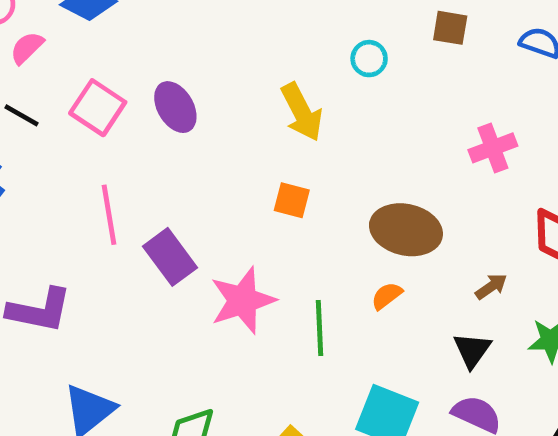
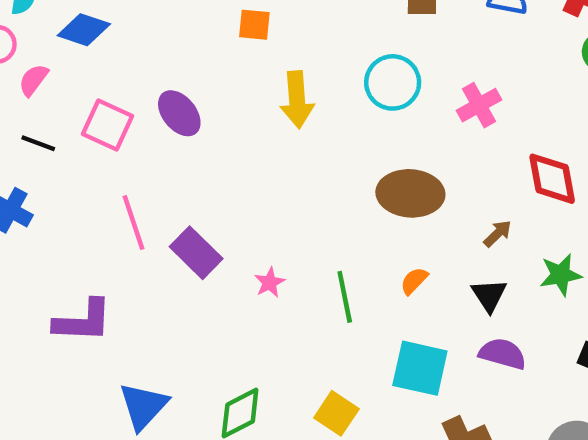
cyan circle: (369, 59) -> (393, 82), moved, size x1.6
yellow arrow: (302, 112) -> (297, 100), turned 32
orange square: (292, 200) -> (254, 25), moved
orange semicircle: (387, 296) -> (414, 281), moved
pink star: (243, 301) -> (270, 282), size x0.5

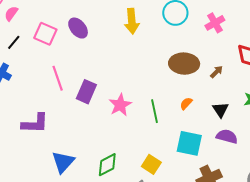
black line: (38, 143) -> (14, 42), turned -70
brown arrow: (498, 234) -> (217, 72), moved
purple rectangle: (196, 253) -> (86, 92), turned 70
pink star: (270, 282) -> (120, 105), size x1.6

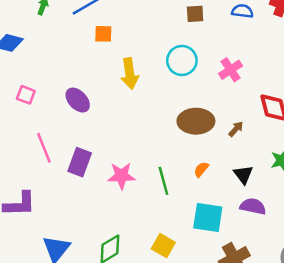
purple ellipse: (78, 28) -> (78, 100), moved
pink square: (45, 34) -> (26, 95), size x0.7
pink star: (120, 105) -> (121, 176), turned 30

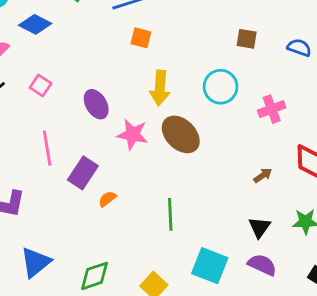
brown ellipse: (196, 121) -> (181, 134), moved, turned 32
orange semicircle: (201, 169) -> (107, 199), moved
pink star: (121, 176) -> (133, 134), moved

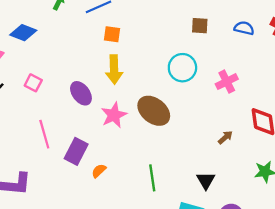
yellow arrow: (160, 88) -> (114, 70), moved
pink star: (133, 134) -> (114, 115), turned -30
black triangle: (260, 227) -> (206, 180), moved

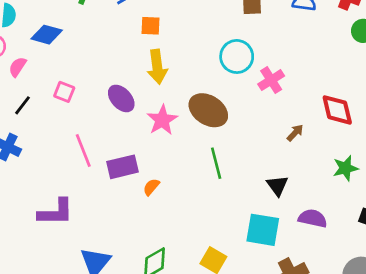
pink cross: (227, 82) -> (271, 80), moved
purple rectangle: (76, 151) -> (122, 167), turned 55
green line: (152, 178) -> (216, 163), moved

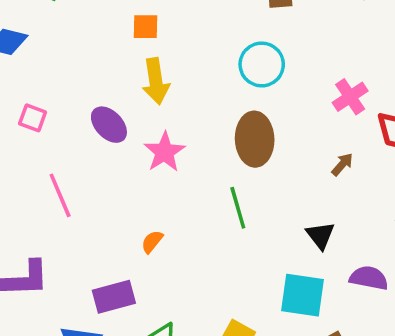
pink cross: (271, 80) -> (350, 97), moved
brown ellipse: (208, 110) -> (255, 139), moved, turned 57
purple rectangle: (122, 167) -> (114, 297), moved

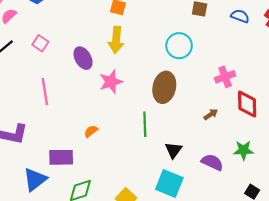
black triangle: (320, 235) -> (173, 150), moved
purple semicircle: (369, 278) -> (212, 162), moved

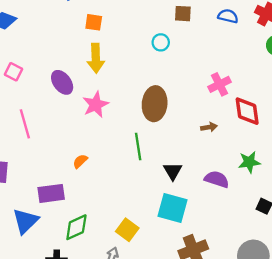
cyan circle: (179, 46) -> (161, 42), moved, size x0.6
brown arrow: (211, 114) -> (209, 127), turned 32

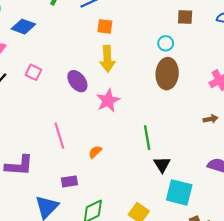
brown ellipse: (155, 104) -> (167, 74), moved
pink line: (25, 124) -> (59, 136), moved
black triangle: (173, 171) -> (162, 165), moved
purple rectangle: (51, 193) -> (69, 181), size x0.7

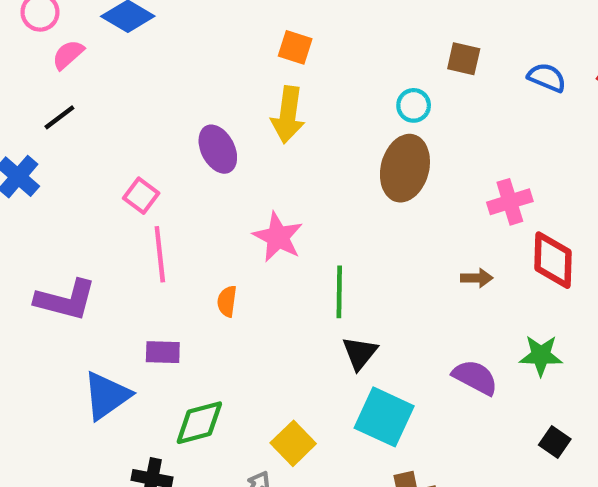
pink square: (33, 72) -> (141, 196), moved
pink star: (108, 101) -> (278, 237), moved, turned -30
orange semicircle: (95, 152) -> (227, 301), turned -48

